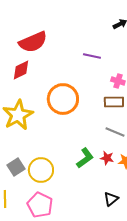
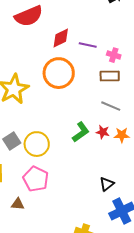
purple line: (92, 56) -> (88, 45), moved
red diamond: (21, 70) -> (61, 38), moved
black triangle: (111, 199) -> (107, 184), moved

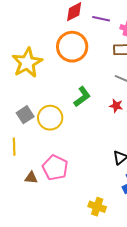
green L-shape: (81, 132) -> (82, 97), moved
pink pentagon: (36, 179) -> (55, 168), moved

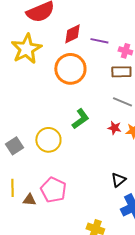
yellow star: (27, 63) -> (26, 49), moved
gray square: (25, 115) -> (14, 146), moved
yellow line: (14, 147) -> (12, 188), moved

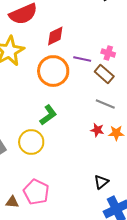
purple line: (99, 41) -> (82, 59), moved
brown rectangle: (121, 72) -> (104, 74), turned 42
green L-shape: (80, 119) -> (48, 115), moved

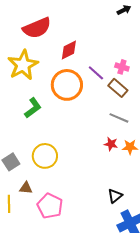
purple line: (82, 59) -> (96, 73), turned 30
green L-shape: (48, 115) -> (33, 108), moved
brown triangle: (12, 202) -> (26, 188), moved

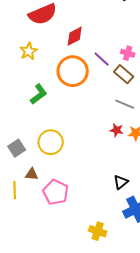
yellow star: (23, 65) -> (29, 51), size x0.6

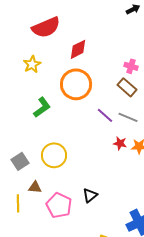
purple line: (102, 59) -> (105, 115), moved
black triangle: (121, 182) -> (90, 195), moved

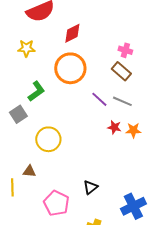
yellow star: (32, 64) -> (26, 48), turned 30
gray square: (20, 161) -> (18, 114), moved
black triangle: (90, 195) -> (90, 187), moved
pink pentagon: (59, 205) -> (56, 203), moved

